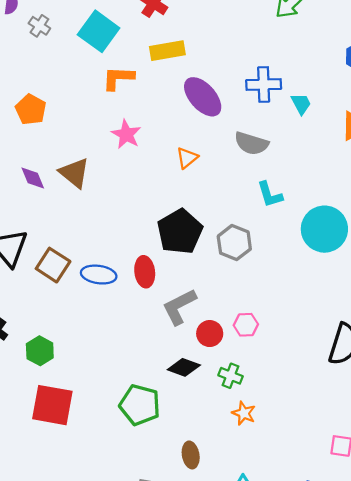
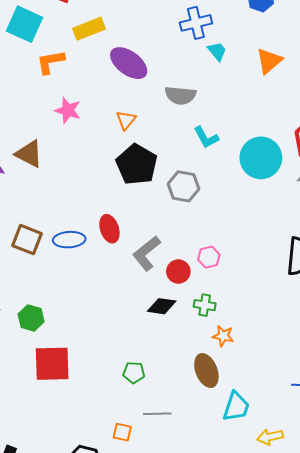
blue cross: (264, 84) -> (196, 23), moved
black pentagon: (180, 232) -> (137, 164), moved
green pentagon: (140, 405) -> (134, 373), moved, size x0.6
brown ellipse: (191, 455) -> (206, 371), moved, size x1.4

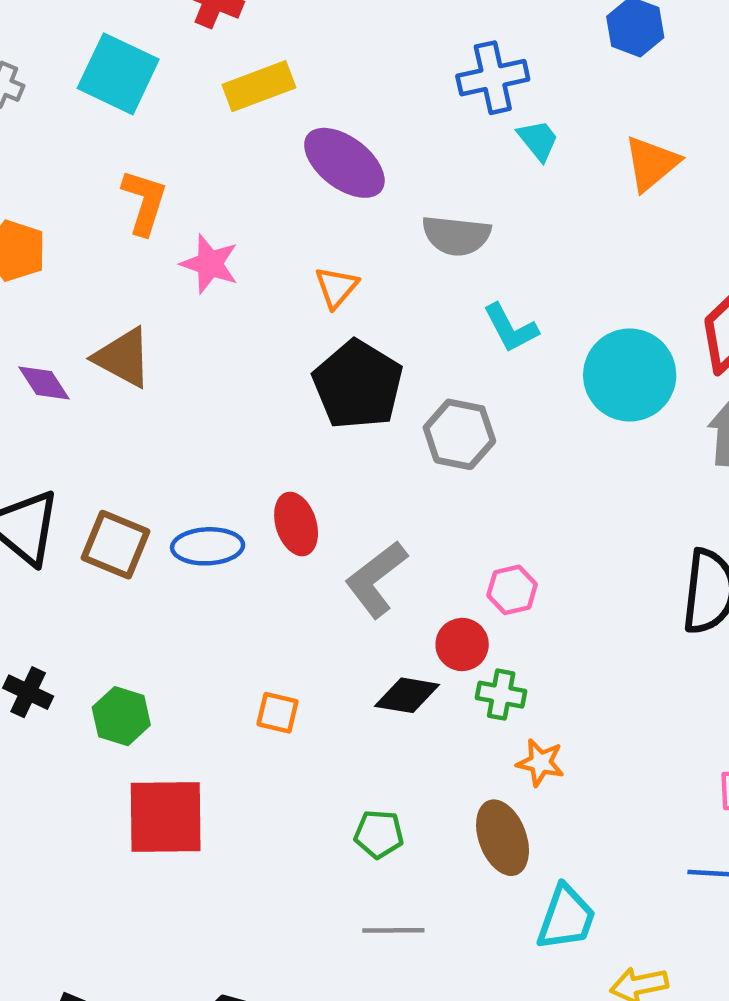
orange L-shape: (50, 62) -> (144, 202), moved, turned 116
red circle: (178, 272) -> (462, 644), moved
green pentagon: (134, 373) -> (379, 834), moved
orange square: (122, 432) -> (278, 713), moved

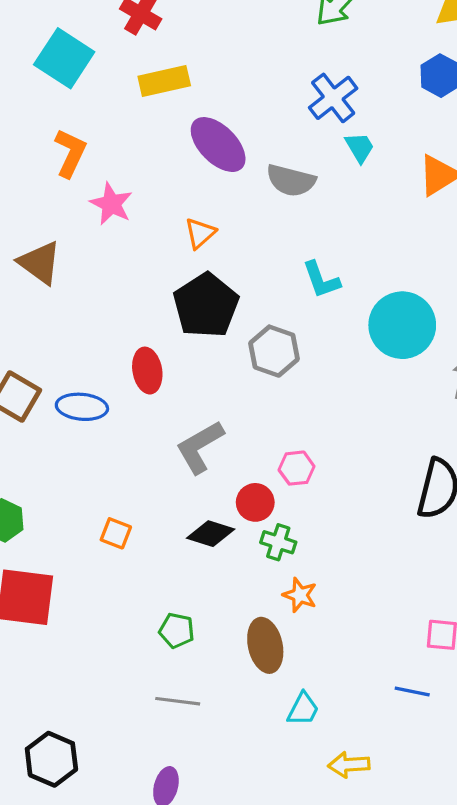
blue cross: (493, 78) -> (333, 98), turned -33
gray semicircle: (456, 235) -> (291, 180), moved
red ellipse: (296, 524) -> (147, 371), moved
cyan trapezoid: (566, 918) -> (303, 709), size x0.7

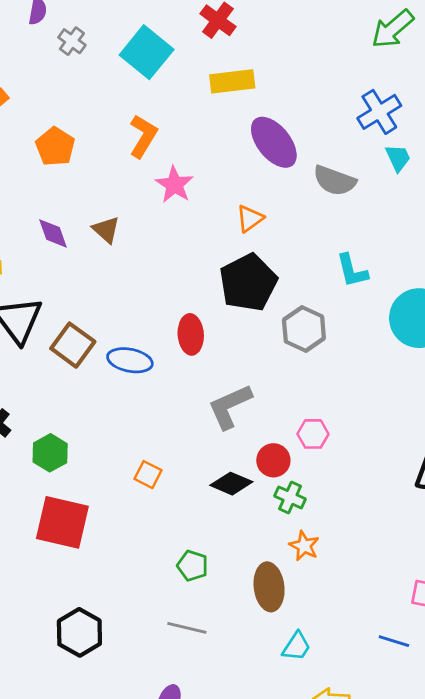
brown triangle: (40, 263) -> (106, 230), size x0.7
black hexagon: (51, 759) -> (79, 632), moved

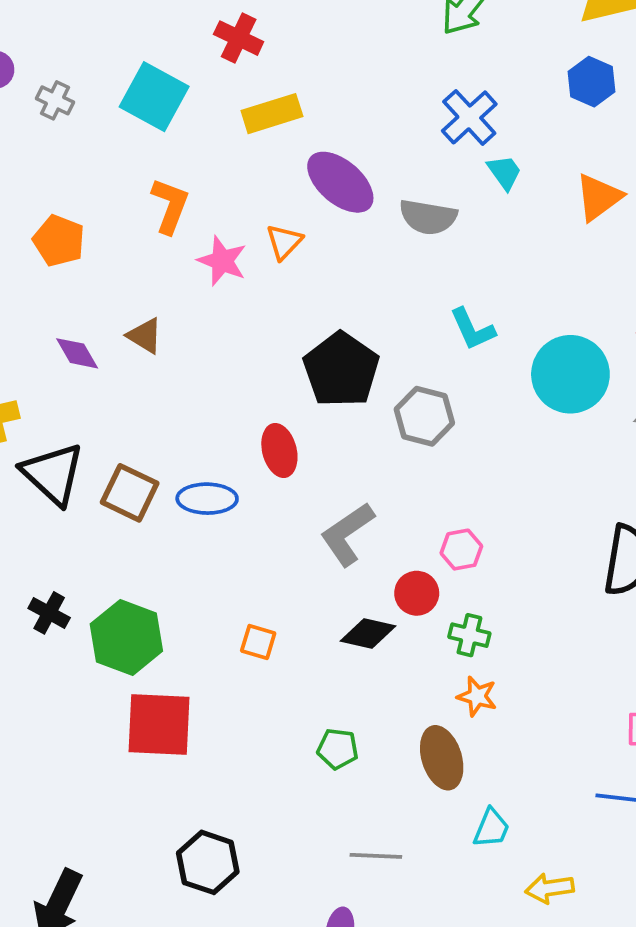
orange triangle: (250, 219) -> (284, 242), moved
green hexagon: (50, 453) -> (126, 638), size x1.5
green cross: (290, 497) -> (469, 635), moved
gray line: (187, 628) -> (376, 856), moved

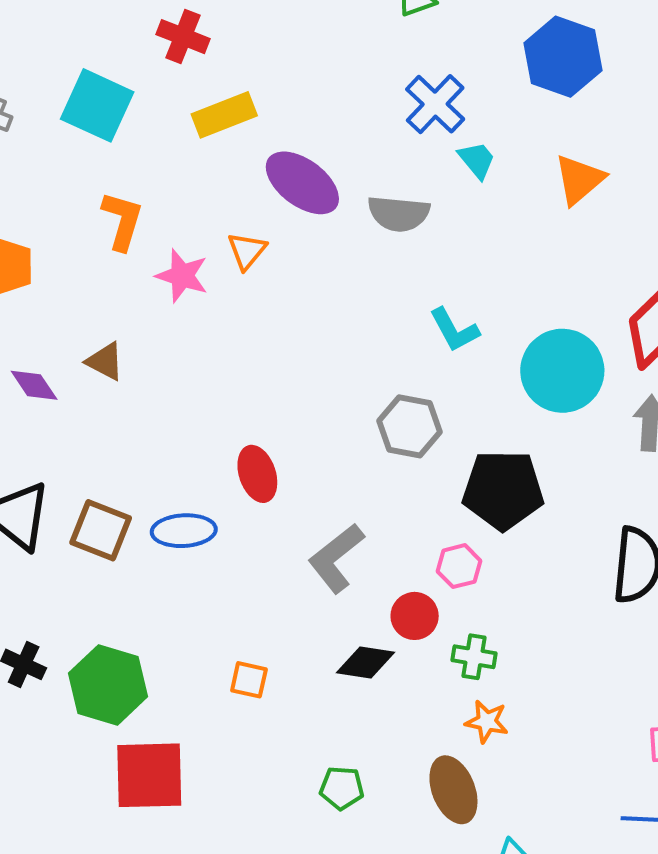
blue hexagon: (592, 82) -> (563, 57), size x1.5
black pentagon: (341, 370) -> (503, 490), moved, turned -30

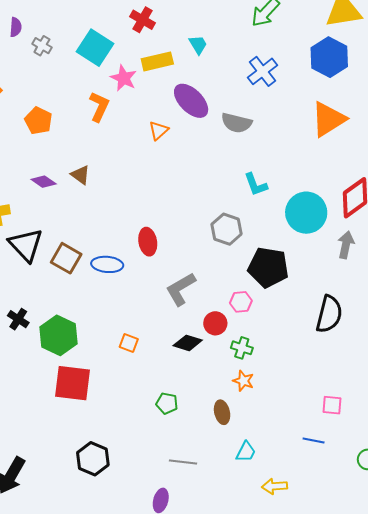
cyan trapezoid: (477, 160) -> (198, 45), moved
orange triangle: (579, 180) -> (328, 119), size x1.4
pink star: (182, 276) -> (124, 78), moved
purple diamond: (34, 385) -> (44, 182), turned -30
brown ellipse: (453, 790) -> (222, 412), size x0.7

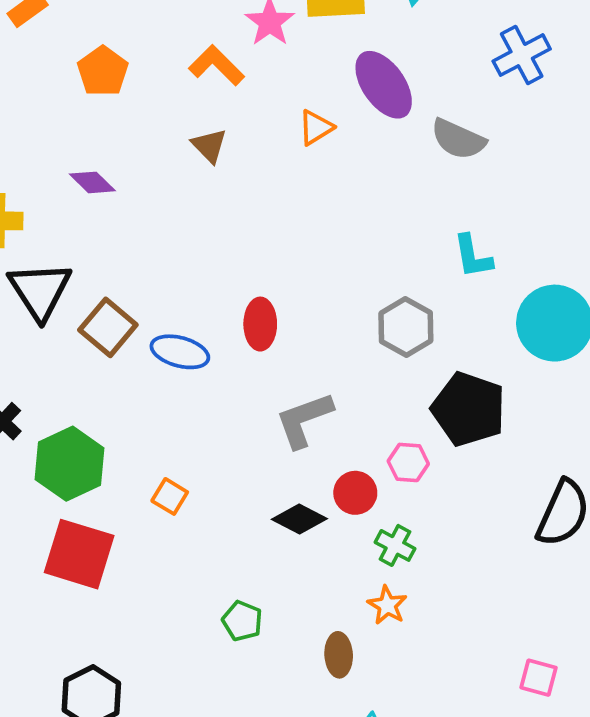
orange L-shape: (99, 107) -> (217, 65), turned -80
brown triangle: (80, 175) -> (209, 146), moved
orange square: (129, 343) -> (170, 496), moved

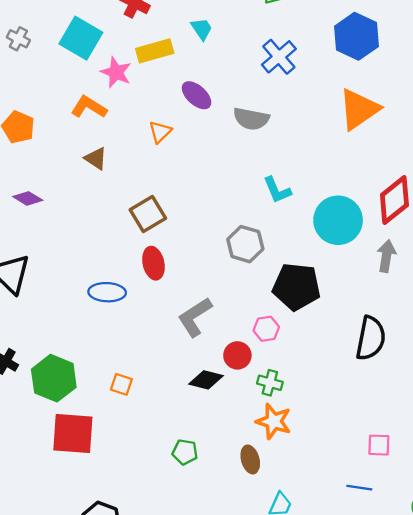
purple ellipse: (384, 85) -> (197, 95), size x0.7
brown square: (108, 327) -> (148, 214), moved, turned 32
orange star: (387, 605) -> (274, 421), size x1.4

